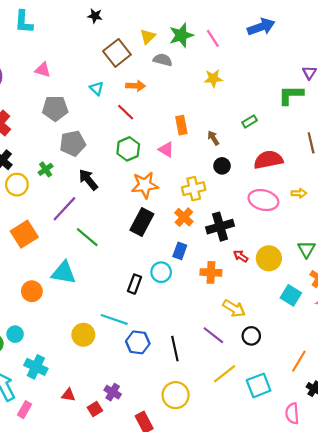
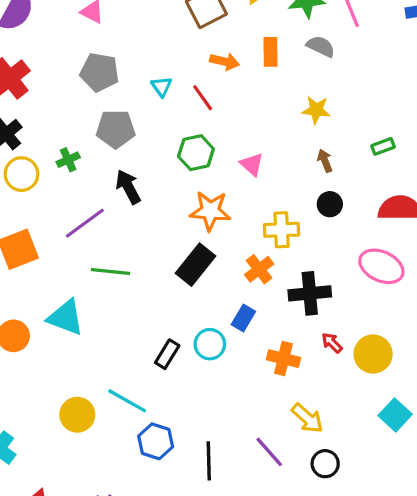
gray semicircle: (163, 60) -> (321, 46), moved
yellow star: (213, 78) -> (316, 110), moved
cyan triangle: (97, 88) -> (162, 87), moved
orange rectangle: (181, 125) -> (271, 52), moved
green line: (87, 237) -> (111, 271), turned -45

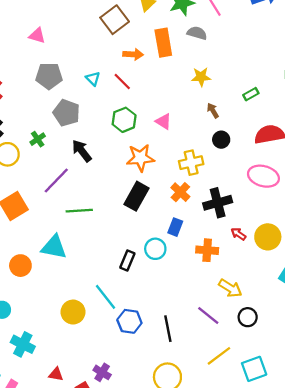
orange rectangle: (271, 52) -> (163, 43), size x1.4
gray pentagon: (116, 129) -> (66, 113), turned 30
cyan line: (127, 401) -> (105, 297), turned 32

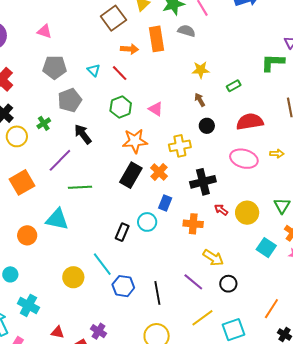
yellow star: (201, 77) -> (201, 70), moved
gray pentagon: (66, 113) -> (70, 100), turned 30
orange cross: (180, 192) -> (159, 172), moved

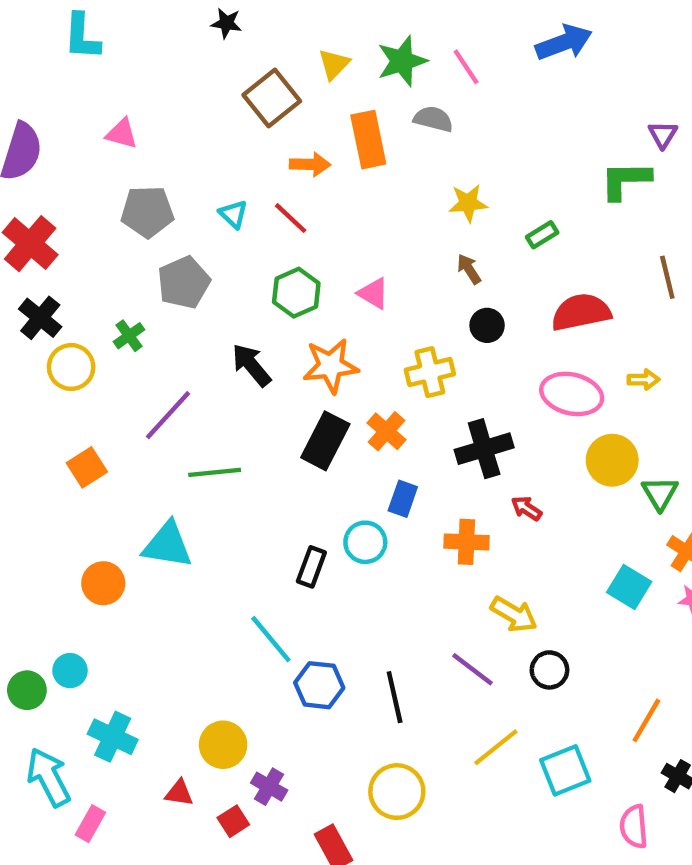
black arrow: (83, 134) -> (251, 365), moved
orange square: (22, 182) -> (87, 467), size x0.7
yellow circle: (247, 213) -> (612, 460), moved
yellow circle: (73, 277) -> (223, 745), moved

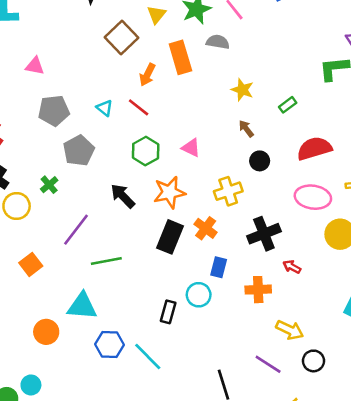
orange arrow: (310, 164) -> (147, 75), turned 120
yellow star: (468, 203) -> (242, 90), turned 30
blue hexagon: (319, 685) -> (109, 344), moved

